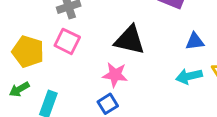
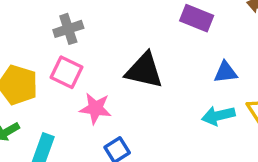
pink star: (115, 75) -> (95, 108), moved

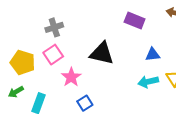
pink square: (67, 72) -> (53, 55), turned 30
pink star: (95, 108) -> (71, 77), turned 30

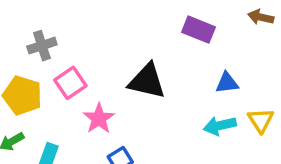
gray cross: (54, 27) -> (42, 46), moved

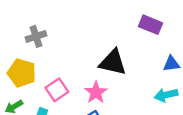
pink square: (70, 83) -> (57, 90), moved
pink star: (99, 118) -> (96, 92), moved

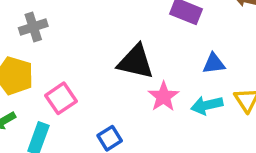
pink star: (96, 92) -> (163, 97), moved

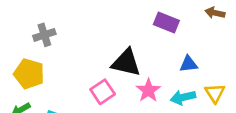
pink square: (61, 98) -> (103, 92), moved

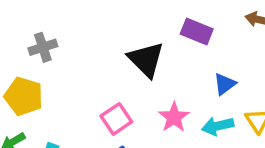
black triangle: (126, 63) -> (146, 60), moved, turned 32
blue triangle: (189, 64) -> (225, 84), turned -30

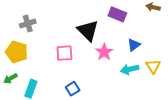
pink star: (174, 117) -> (104, 52), moved
pink square: (116, 119) -> (64, 53), moved, turned 30

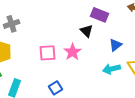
black triangle: (88, 31) -> (87, 31), moved, size x0.6
pink star: (104, 52) -> (73, 52), moved

